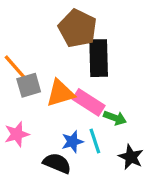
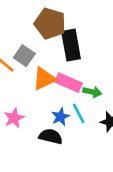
gray square: (29, 85) -> (24, 56), moved, turned -30

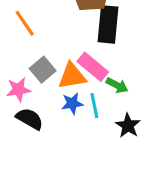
gray square: (24, 56) -> (43, 70), moved
orange triangle: (44, 79) -> (72, 76), moved
black semicircle: (51, 136) -> (30, 119), moved

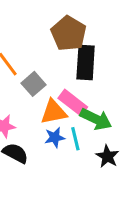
gray square: (43, 70) -> (34, 84), moved
green arrow: (117, 85) -> (96, 119), size x1.5

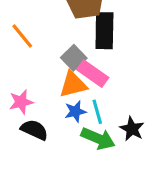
gray square: (34, 84) -> (74, 58), moved
green arrow: (96, 119) -> (98, 139), moved

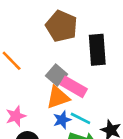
black rectangle: (104, 31) -> (97, 50), moved
cyan line: (97, 112) -> (80, 118), turned -42

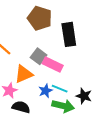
orange triangle: (58, 97) -> (24, 74), moved

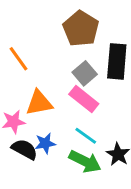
gray square: (39, 56) -> (85, 73), moved
blue star: (45, 91) -> (45, 143), moved

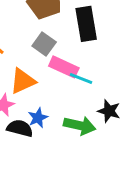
gray square: (85, 73) -> (44, 44), moved
cyan line: (86, 136) -> (81, 79), moved

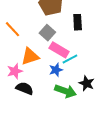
black rectangle: (86, 24) -> (78, 22), size x0.7
cyan line: (81, 79) -> (70, 59), turned -56
blue star: (38, 118) -> (56, 70), moved

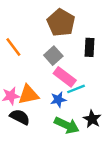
orange triangle: (30, 56) -> (28, 95), moved

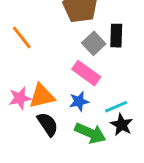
gray square: (53, 56) -> (94, 43), moved
cyan line: (76, 89) -> (116, 107), moved
black semicircle: (20, 117) -> (48, 124), moved, turned 30

